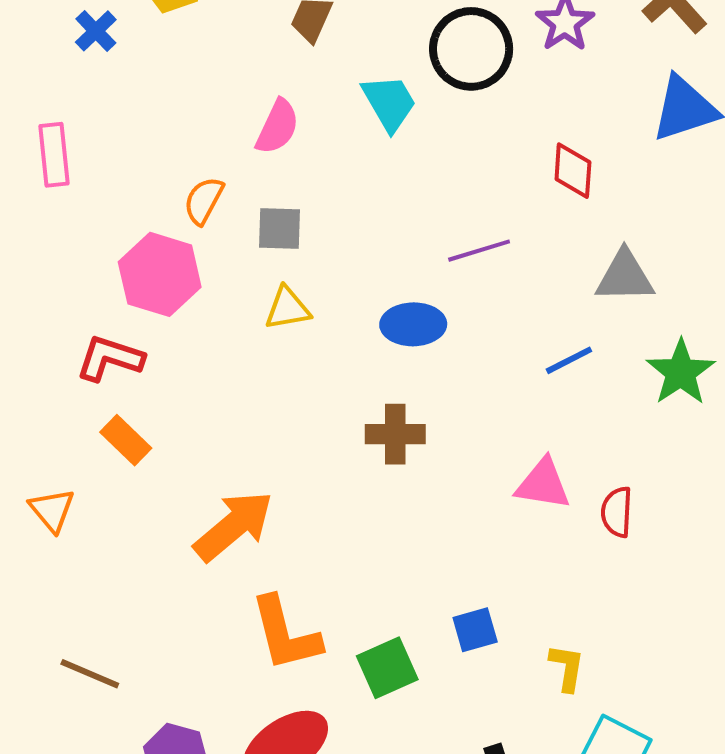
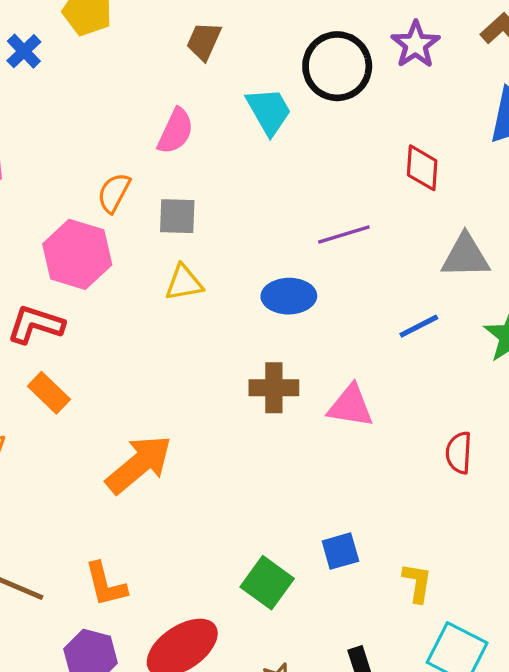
pink triangle: (543, 484) -> (350, 406), moved
orange L-shape: (285, 634) -> (106, 584), moved, size x0.7
green square: (387, 668) -> (267, 583), turned -30

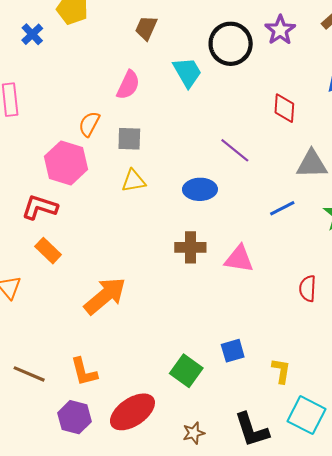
purple line: (344, 234) -> (235, 150), turned 56

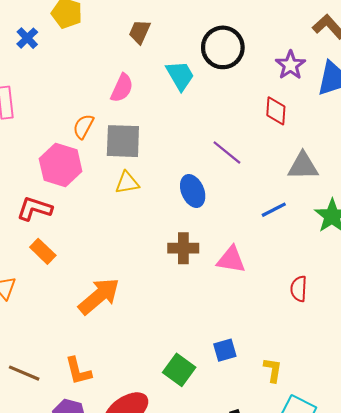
purple star: (280, 30) -> (290, 65), moved
gray square: (129, 139) -> (123, 141), size x1.5
blue ellipse: (200, 189) -> (193, 191), turned 68

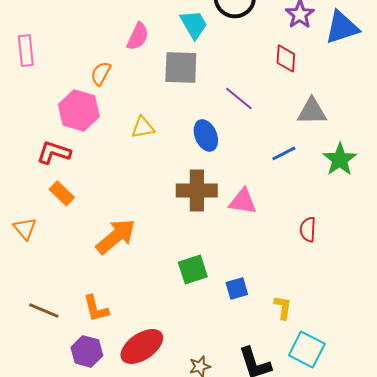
gray square: (123, 141) -> (181, 67), moved
brown cross: (183, 248) -> (197, 190), size x1.4
green square: (179, 370) -> (193, 269), moved, turned 36

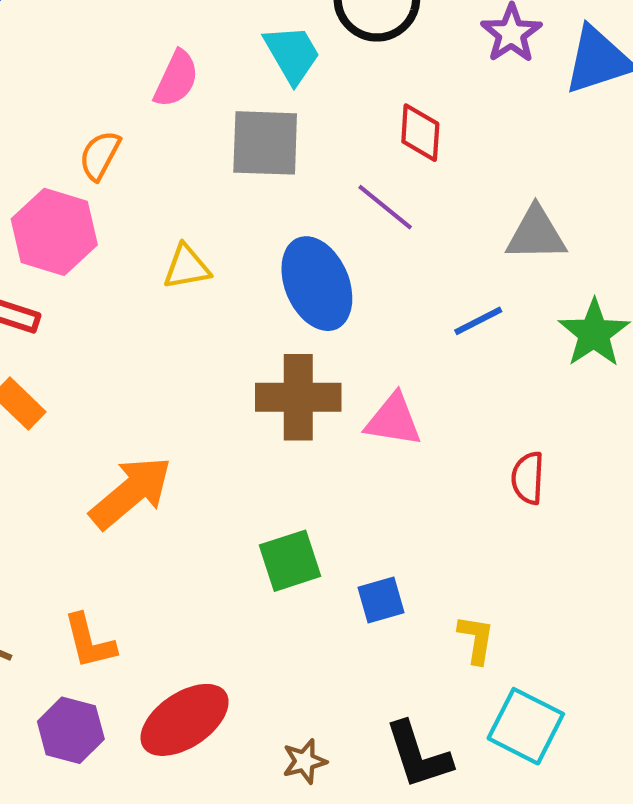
red diamond: (286, 58) -> (420, 133), moved
blue ellipse: (206, 135) -> (317, 284), size x1.4

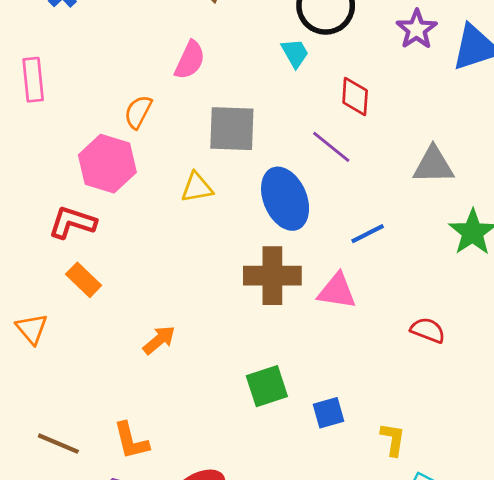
cyan trapezoid: (292, 54) -> (295, 53), moved, size x0.7
gray square: (265, 143) -> (232, 129), moved
blue line: (478, 321) -> (368, 234), moved
red semicircle: (528, 478) -> (428, 330), turned 108
orange arrow: (131, 492) -> (159, 340), size x0.6

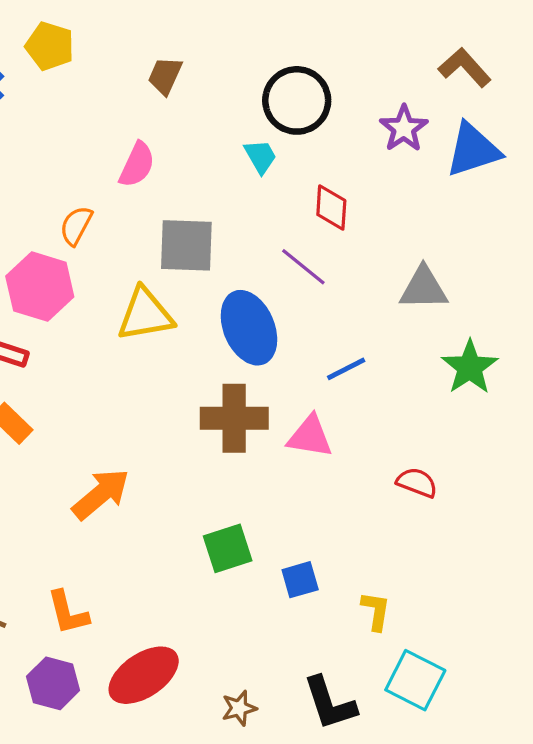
yellow triangle: (197, 187) -> (145, 315), size x1.5
orange arrow: (159, 340) -> (101, 494), size x1.5

